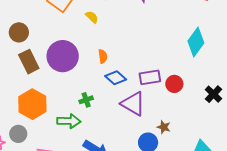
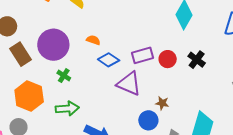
orange semicircle: (103, 56) -> (93, 40), turned -56
black cross: (213, 94) -> (197, 60), moved
green cross: (86, 100) -> (64, 76), moved, turned -32

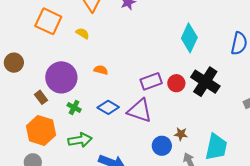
brown rectangle: (20, 54) -> (41, 97), moved, size x0.6
blue diamond: (109, 60) -> (108, 107), moved
black cross: (197, 60) -> (205, 82), size x1.6
brown star: (162, 103) -> (181, 134), moved

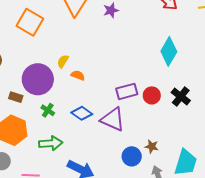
yellow semicircle: (83, 33) -> (63, 61), moved, turned -96
black cross: (205, 82) -> (181, 97), size x0.7
brown rectangle: (41, 97) -> (16, 97), turned -40

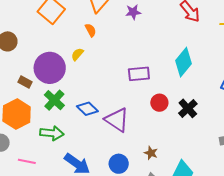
orange semicircle: (78, 75) -> (91, 30), moved, turned 32
purple rectangle: (127, 91) -> (139, 74), moved
green cross: (48, 110) -> (54, 100), size x1.5
blue circle: (132, 156) -> (119, 164), moved

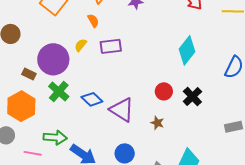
purple rectangle: (139, 74) -> (111, 46), moved
green arrow: (52, 133) -> (55, 137), moved
brown star: (151, 153) -> (157, 123), moved

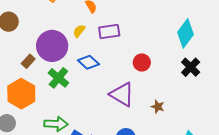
brown rectangle: (29, 74) -> (28, 61), turned -72
red circle: (164, 91) -> (142, 62), moved
black cross: (192, 97) -> (191, 67), moved
blue diamond: (92, 99) -> (88, 62), moved

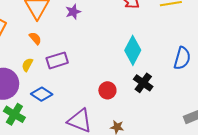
red circle: (142, 62) -> (107, 90), moved

